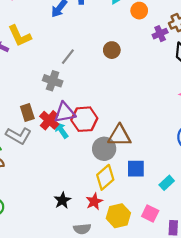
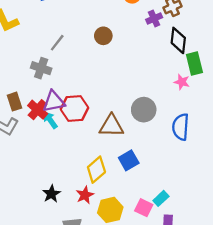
gray circle: (104, 149) -> (144, 110), moved
blue square: (136, 169) -> (129, 160), turned -30
cyan rectangle: (167, 183) -> (161, 198), moved

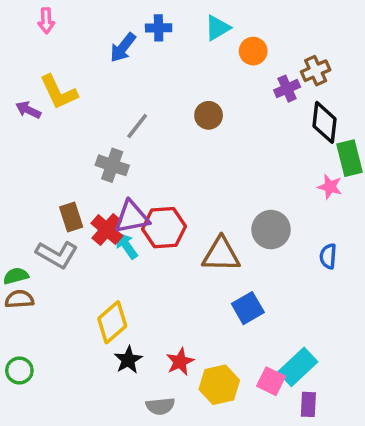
blue semicircle: (181, 127) -> (328, 256), size x0.6
yellow diamond: (96, 170) -> (112, 322), moved
cyan rectangle: (161, 198) -> (298, 367), size x1.5

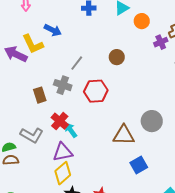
blue arrow: (123, 48) -> (53, 30), moved, turned -102
purple arrow: (28, 110) -> (16, 54), size x1.6
brown rectangle: (71, 217) -> (40, 95), moved
purple triangle: (132, 217) -> (63, 152), moved
red hexagon: (164, 228) -> (96, 91), moved

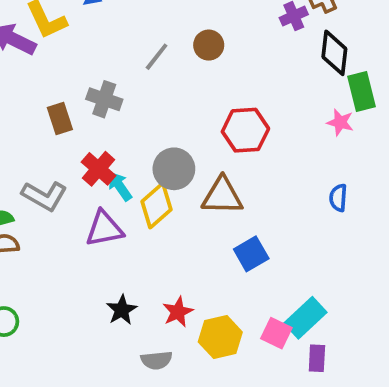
gray line: (77, 63) -> (157, 57), moved
red hexagon: (96, 91) -> (245, 130), moved
gray circle: (152, 121) -> (174, 169), moved
yellow diamond: (63, 173) -> (157, 206), moved

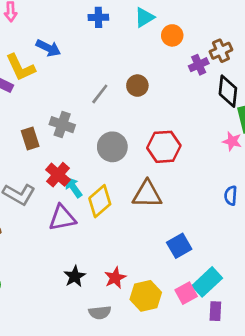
gray circle: (174, 169) -> (112, 147), moved
blue square: (251, 254) -> (179, 246), moved
pink square: (276, 333) -> (186, 293), turned 35

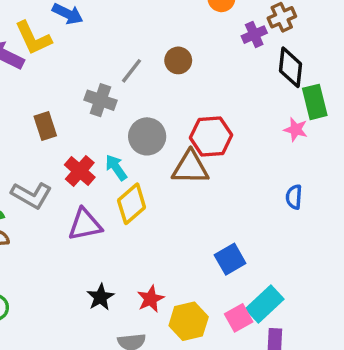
gray cross: (62, 125) -> (100, 100), moved
cyan arrow: (73, 187) -> (116, 168), moved
brown triangle: (147, 194) -> (190, 168), moved

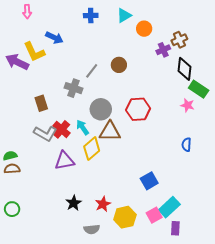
green rectangle: (315, 102) -> (199, 89), turned -42
brown triangle: (190, 168) -> (110, 131), moved
gray L-shape: (31, 195) -> (45, 133), moved

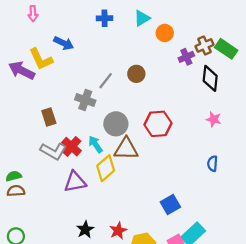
green rectangle: (199, 89) -> (226, 49), moved

